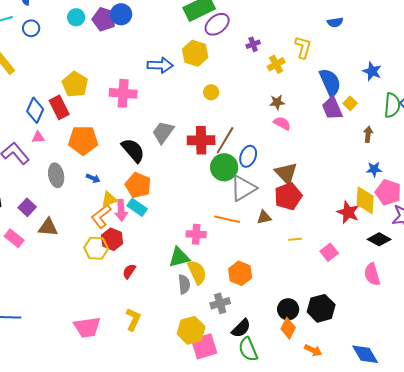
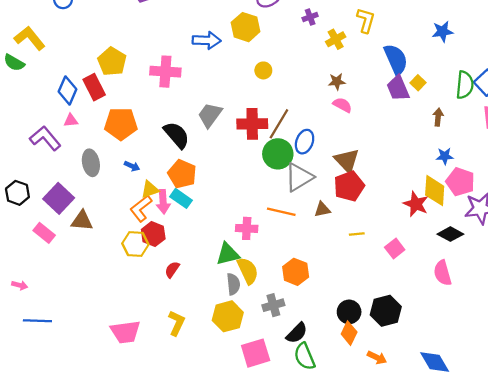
blue star: (372, 71) -> (443, 31), moved, turned -30
purple square: (27, 207) -> (59, 198), size x1.5
yellow hexagon: (191, 330) -> (228, 316), moved

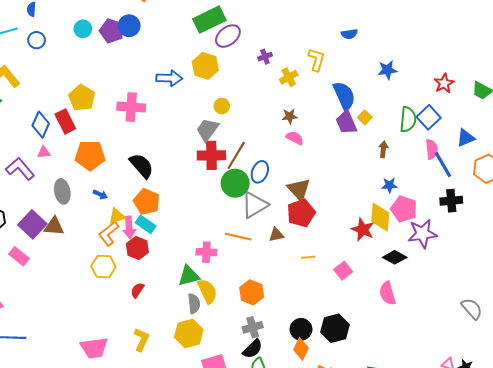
gray trapezoid: (210, 115) -> (207, 130), moved
brown triangle: (82, 221) -> (54, 226), moved
red hexagon: (153, 234) -> (137, 248), moved
gray cross: (273, 305) -> (253, 327), moved

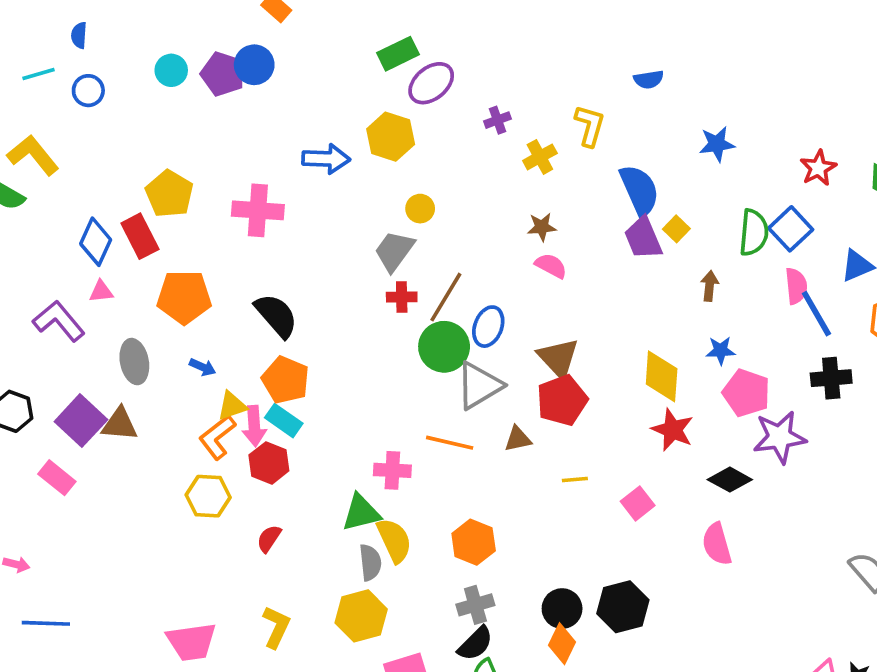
green rectangle: (209, 20) -> (398, 54), size x0.7
red cross: (211, 155) -> (402, 297), size x0.6
yellow diamond: (380, 217) -> (662, 376), moved

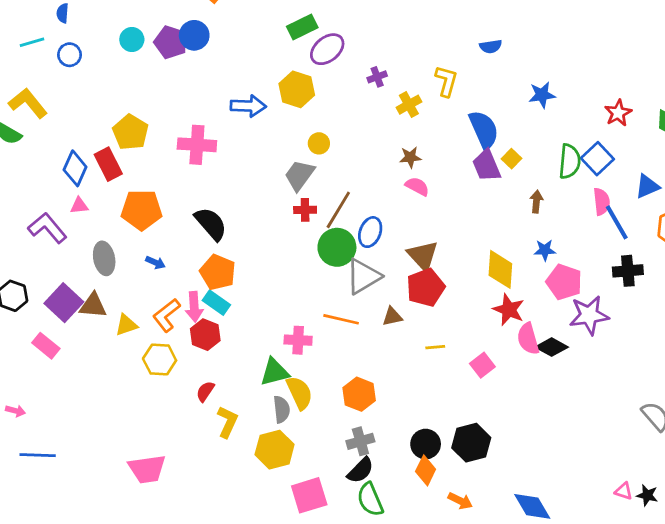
yellow triangle: (232, 406) -> (126, 325), moved
pink semicircle: (717, 544) -> (528, 339), moved
yellow L-shape: (276, 627) -> (227, 422), moved

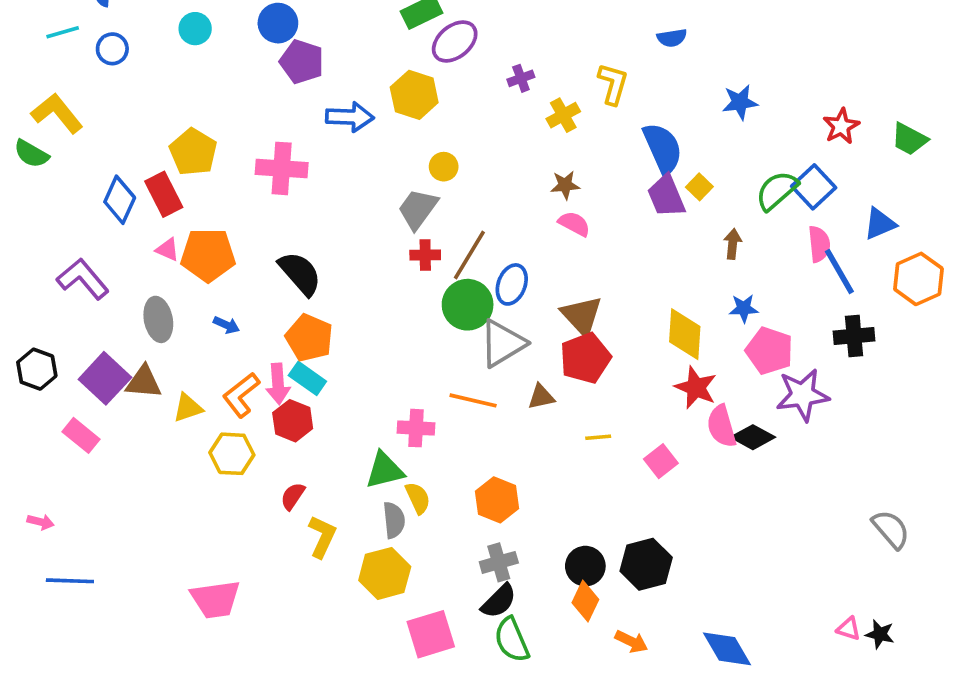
purple pentagon: (171, 42) -> (302, 62), moved
green semicircle: (570, 161) -> (777, 191), turned -136
pink triangle: (79, 206) -> (168, 249), moved, turned 30
yellow semicircle: (299, 393) -> (418, 498), size x0.7

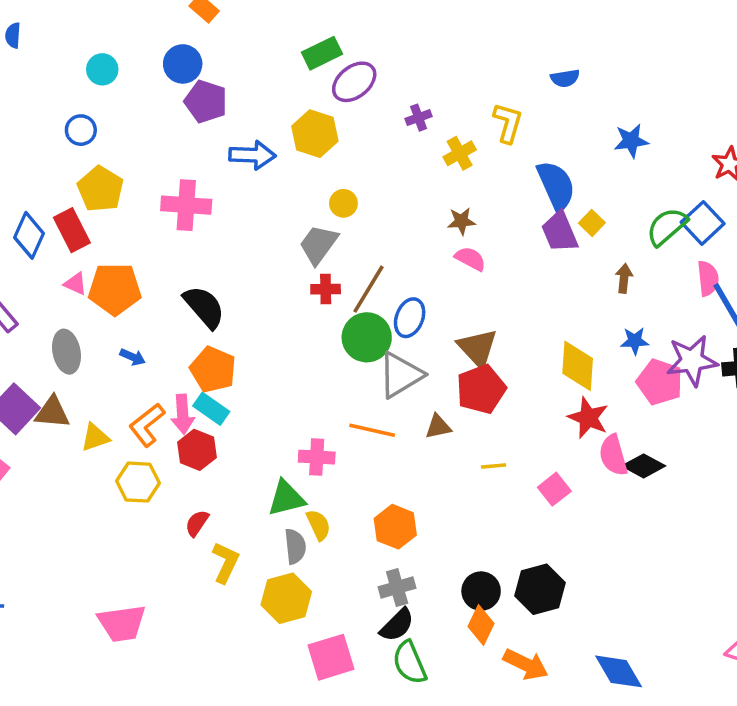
blue circle: (112, 49) -> (81, 130), moved
purple star: (803, 395) -> (692, 361), moved
orange arrow: (631, 642) -> (526, 664), size x1.4

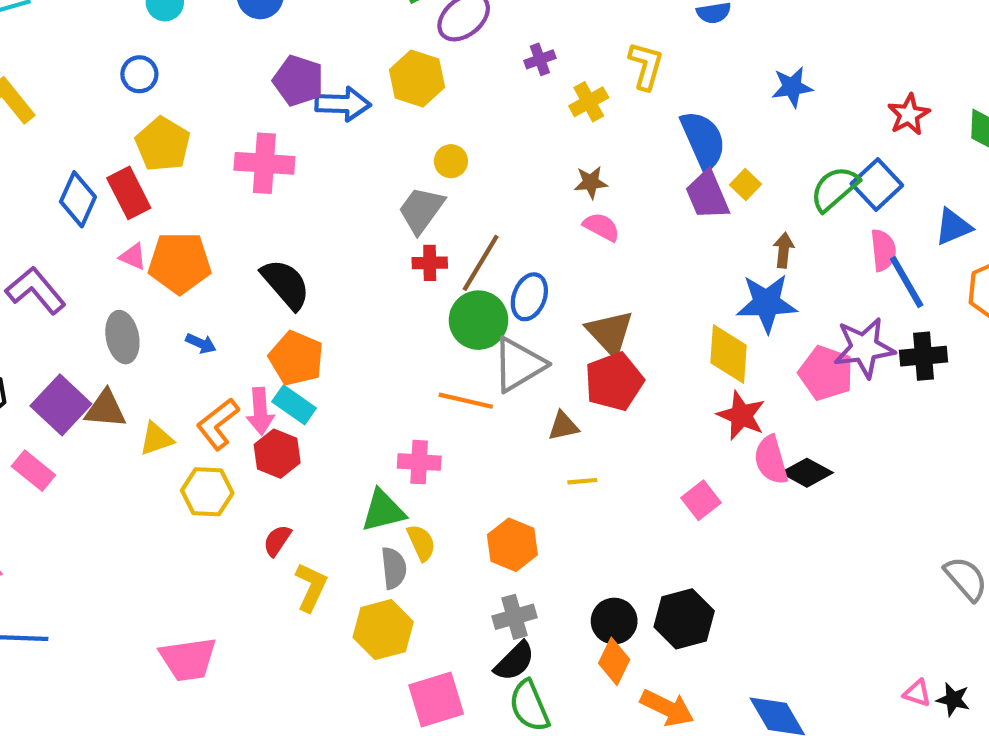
purple pentagon: (206, 101) -> (298, 81), moved
blue star: (635, 341) -> (767, 303), moved, size x1.8
orange line: (372, 430) -> (466, 401), moved
yellow line: (494, 466) -> (582, 481), moved

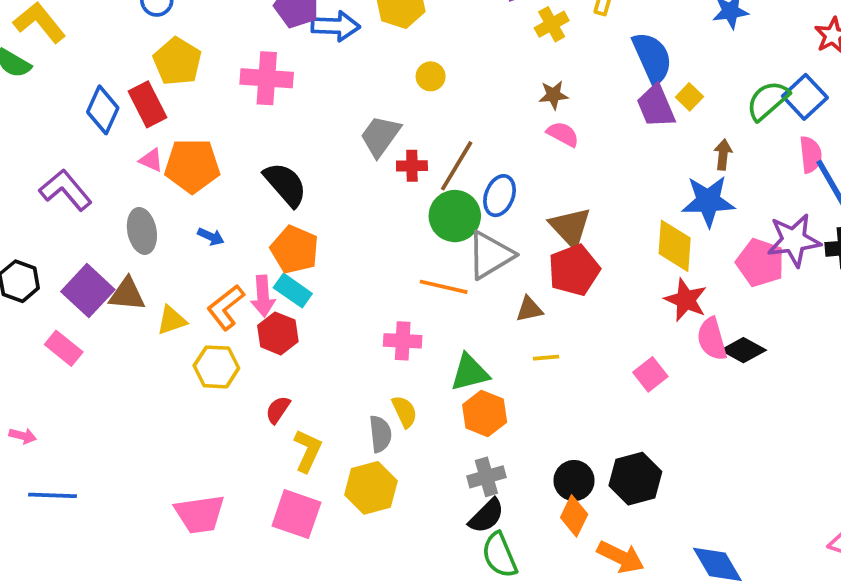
gray trapezoid: (421, 210) -> (380, 136), moved
green triangle: (383, 511) -> (470, 373), moved
pink square: (436, 699) -> (296, 514), moved, turned 36

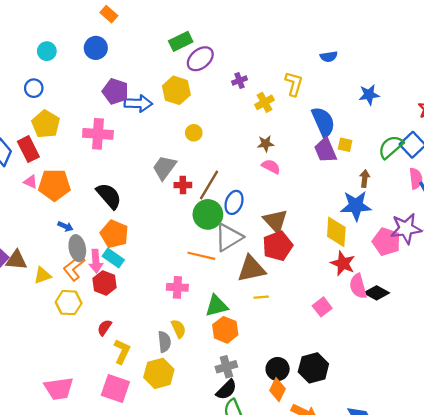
yellow square: (689, 97) -> (345, 145), turned -32
gray ellipse: (142, 231) -> (77, 248), moved
brown triangle: (529, 309) -> (251, 269), size x1.8

